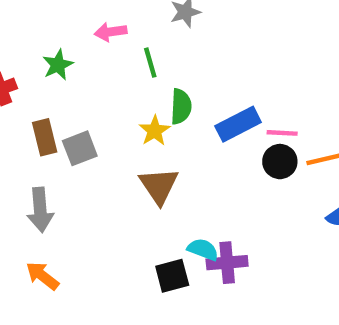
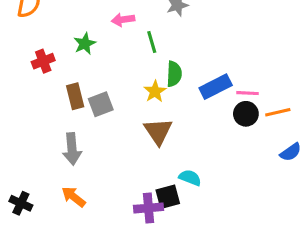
purple cross: (227, 263) -> (149, 208), moved

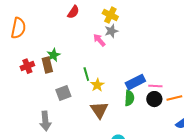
pink arrow: (123, 20) -> (99, 40), moved, turned 56
green line: (152, 42) -> (86, 74), moved
green semicircle: (174, 74) -> (129, 98), moved
brown rectangle: (75, 96) -> (47, 65), moved

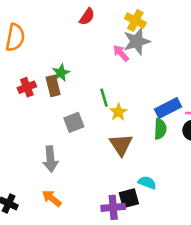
gray star: (111, 31) -> (137, 41), size x1.5

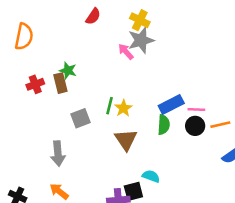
green star: (61, 73) -> (68, 70), turned -30
green line: (104, 98) -> (110, 106), moved, turned 30

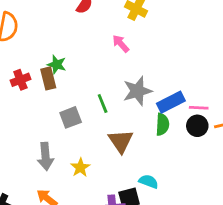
gray star: (141, 40) -> (137, 91), moved
green line: (110, 106) -> (103, 104), turned -36
yellow star: (123, 108) -> (80, 168), moved

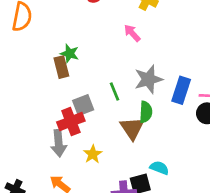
red cross: (20, 80) -> (71, 121), moved, size x1.4
blue rectangle: (171, 102) -> (181, 90), turned -45
green semicircle: (162, 124) -> (146, 112), moved

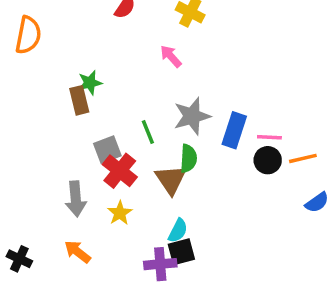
green star: (70, 53) -> (90, 83), turned -30
red cross: (71, 121) -> (120, 171), moved, turned -30
cyan semicircle: (159, 168) -> (178, 231), moved, turned 96

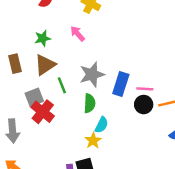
green star: (90, 83) -> (43, 38), moved
brown triangle: (171, 180) -> (45, 65), moved, turned 30
yellow star: (120, 213) -> (93, 141), moved
cyan semicircle: (178, 231) -> (102, 125), moved

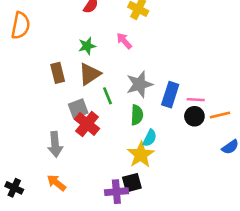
yellow star: (93, 141) -> (141, 155), size x1.5

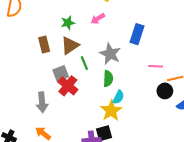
pink arrow: (124, 41) -> (98, 19), turned -80
gray star: (139, 84) -> (110, 54), turned -30
blue rectangle: (170, 95) -> (137, 34), moved
black circle: (194, 116) -> (165, 91), moved

